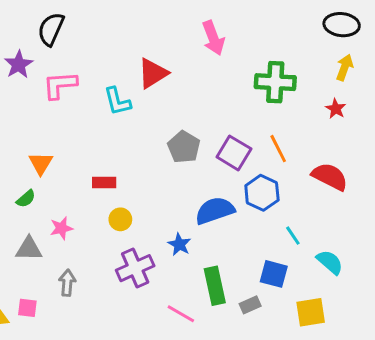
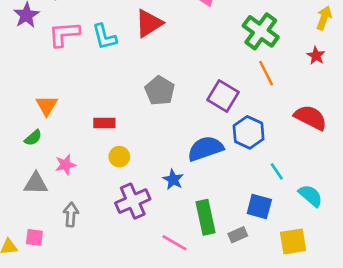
green cross: (275, 82) -> (261, 31), turned 33
cyan L-shape: (117, 101) -> (104, 37), moved
gray pentagon: (184, 147) -> (160, 91), moved
orange line: (278, 149) -> (266, 73), moved

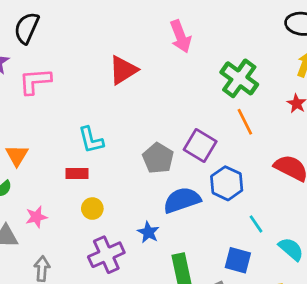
cyan L-shape: (104, 37) -> (91, 140), moved
gray pentagon: (160, 91) -> (158, 158), moved

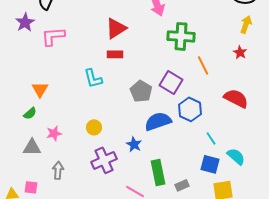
green cross: (239, 78) -> (181, 36), moved, turned -32
red rectangle: (77, 174) -> (115, 54), moved
blue square: (238, 260) -> (210, 164), moved

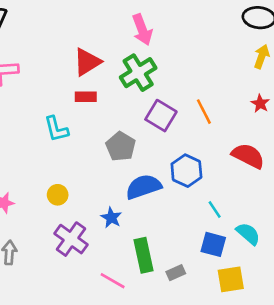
green cross: (181, 36) -> (138, 73), moved, turned -36
red star: (240, 52) -> (260, 104), moved
purple square: (171, 82) -> (161, 116), moved
purple cross: (104, 160) -> (71, 239), turned -30

